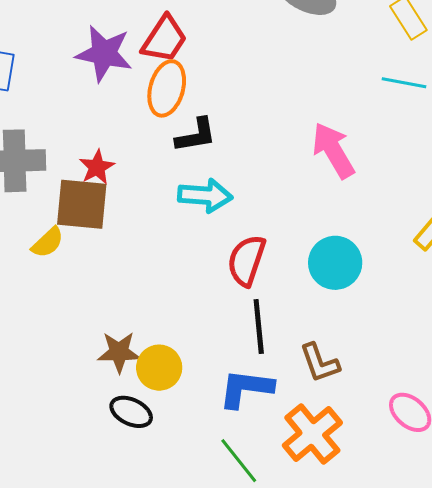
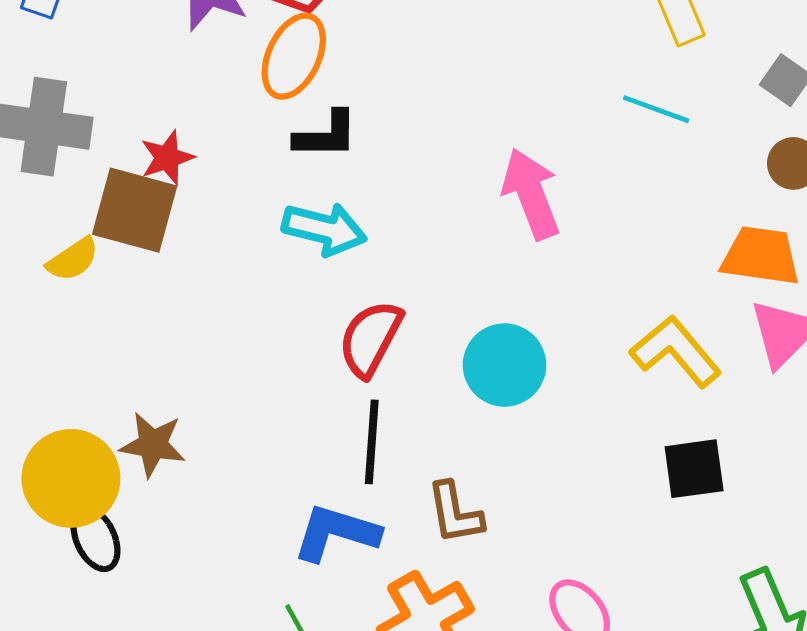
yellow circle: (159, 368) -> (71, 478), moved, size x1.4
black ellipse: (131, 412) -> (95, 539), moved, turned 30

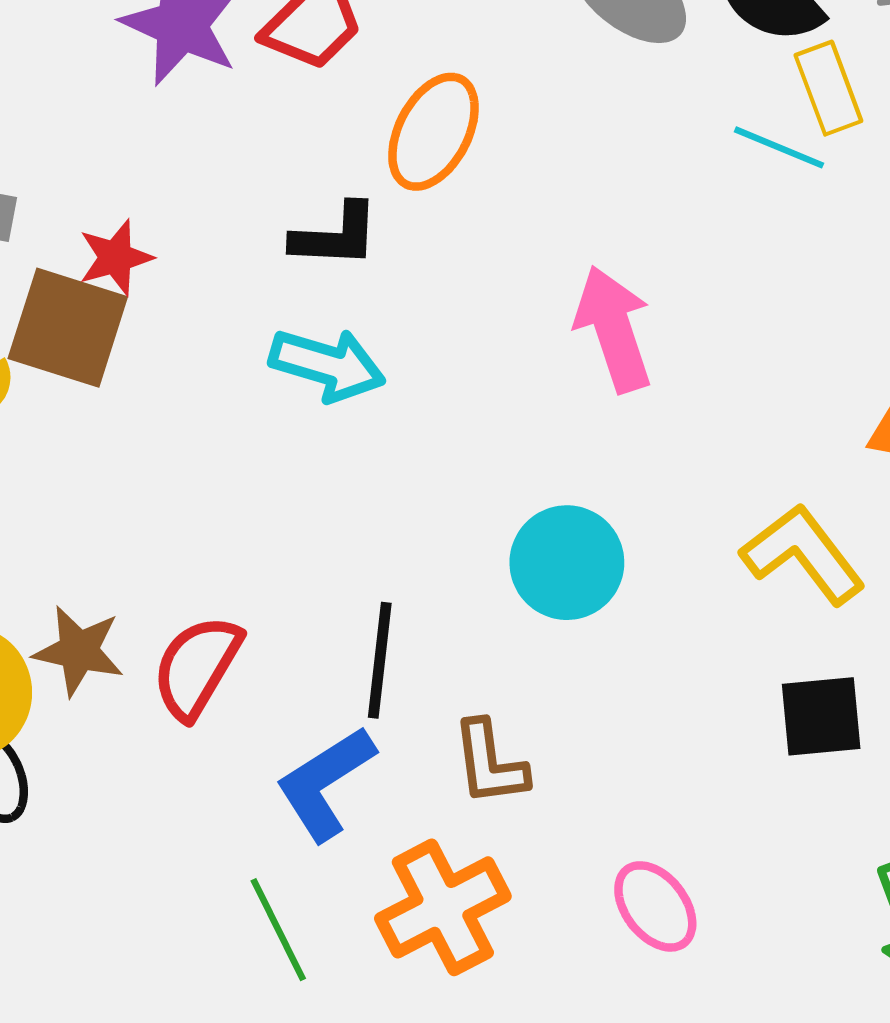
orange ellipse: (294, 56) -> (433, 132), moved
cyan line: (656, 109) -> (779, 147), moved
red semicircle: (370, 339) -> (197, 667), moved
blue L-shape: (336, 533) -> (325, 783), turned -52

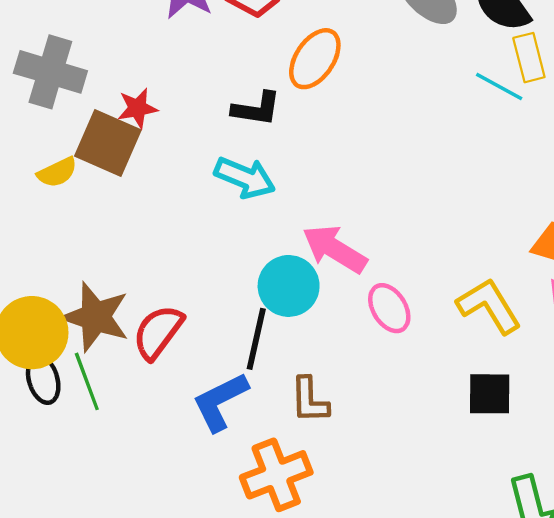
pink arrow: (614, 329) -> (335, 249), moved, turned -46
cyan circle: (567, 563) -> (289, 286), moved
brown star: (79, 651) -> (95, 317), size x1.4
pink ellipse: (655, 906) -> (389, 308), moved
green line: (278, 930) -> (87, 381), moved

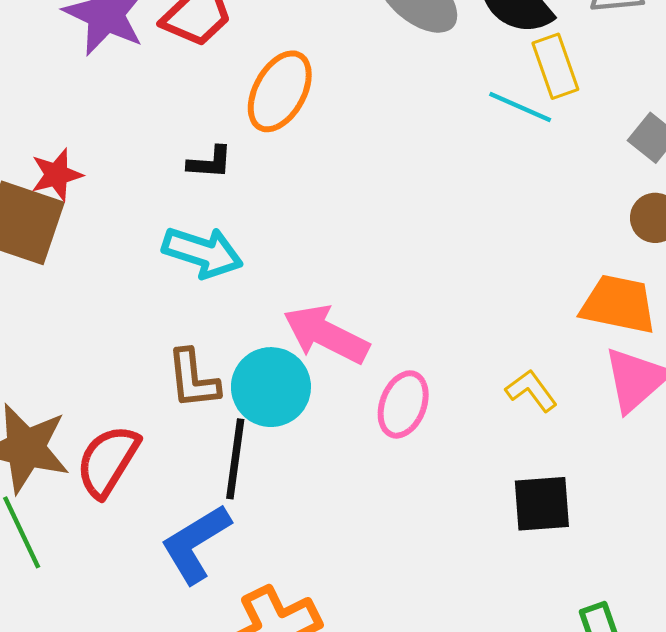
black L-shape: (256, 109) -> (210, 162), size x0.7
yellow L-shape: (489, 306) -> (531, 391), size x0.6
pink ellipse: (389, 308) -> (403, 404), turned 57
brown L-shape: (309, 400) -> (193, 379), moved

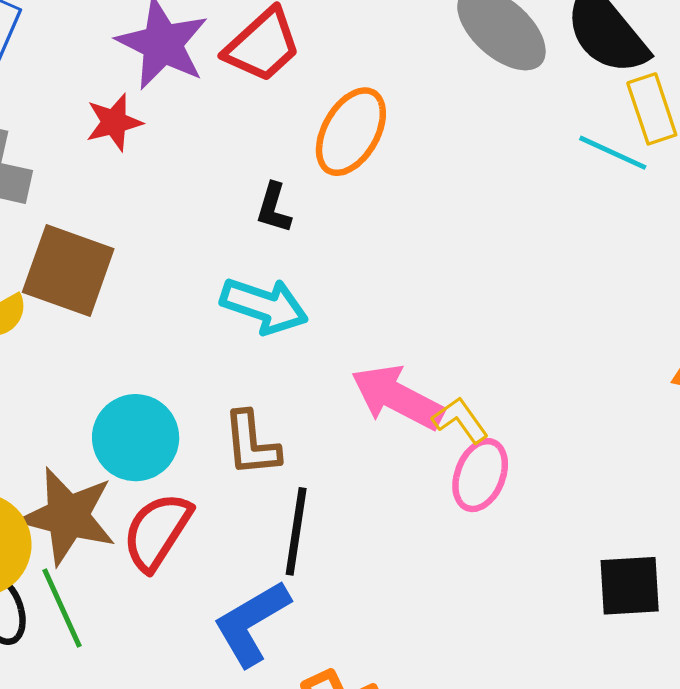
black L-shape: (210, 162) -> (274, 208), turned 102
red star: (57, 175) -> (114, 122), moved
cyan circle: (271, 387) -> (136, 438), moved
yellow L-shape: (531, 391) -> (460, 420), moved

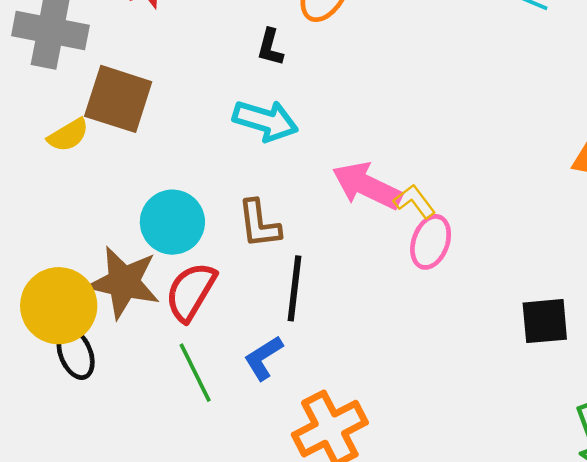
green line: (62, 608) -> (195, 373), moved
blue L-shape: (252, 623) -> (263, 358), size x0.7

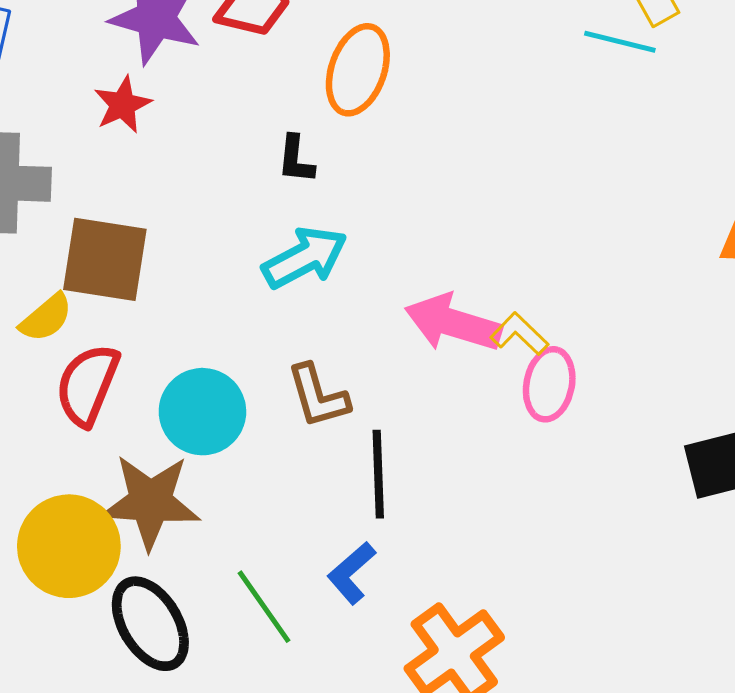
cyan arrow: (265, 121) -> (305, 258), turned -36
red semicircle: (191, 292) -> (87, 385), moved
black ellipse: (76, 354) -> (150, 624), moved, size x1.4

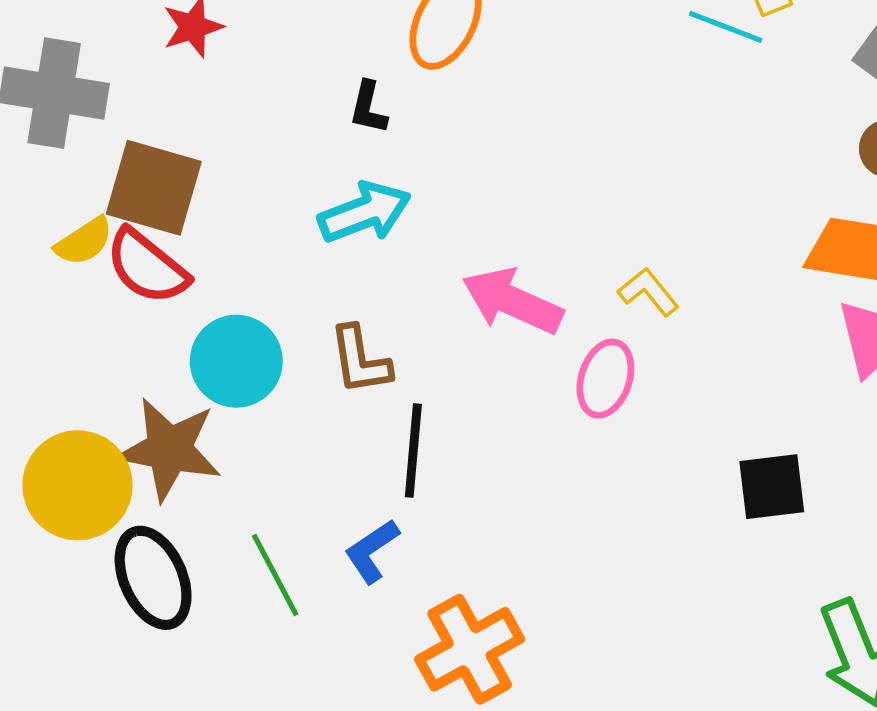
yellow L-shape: (519, 334) -> (648, 292), moved
red semicircle: (87, 385) -> (147, 267), moved, turned -80

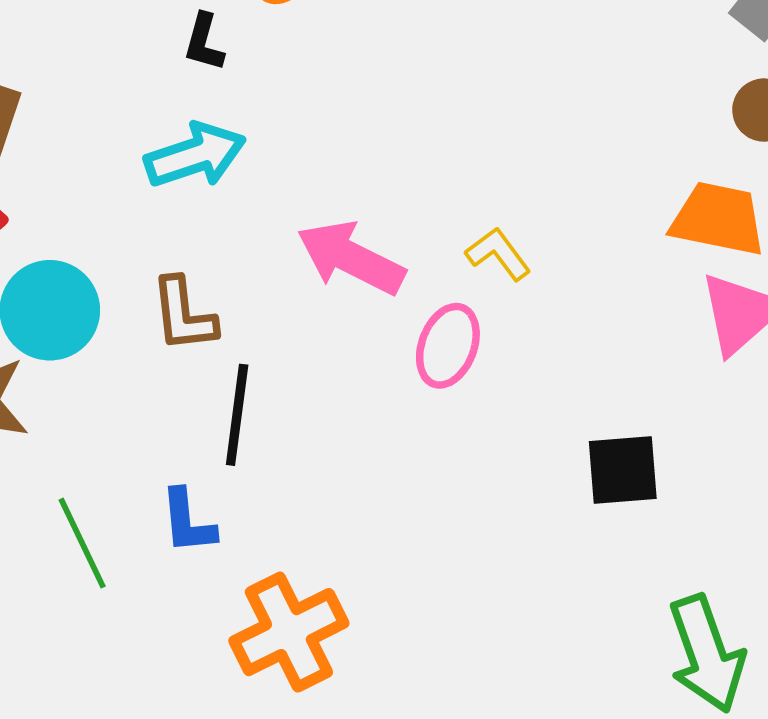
blue L-shape: (372, 551) -> (188, 522), turned -64

